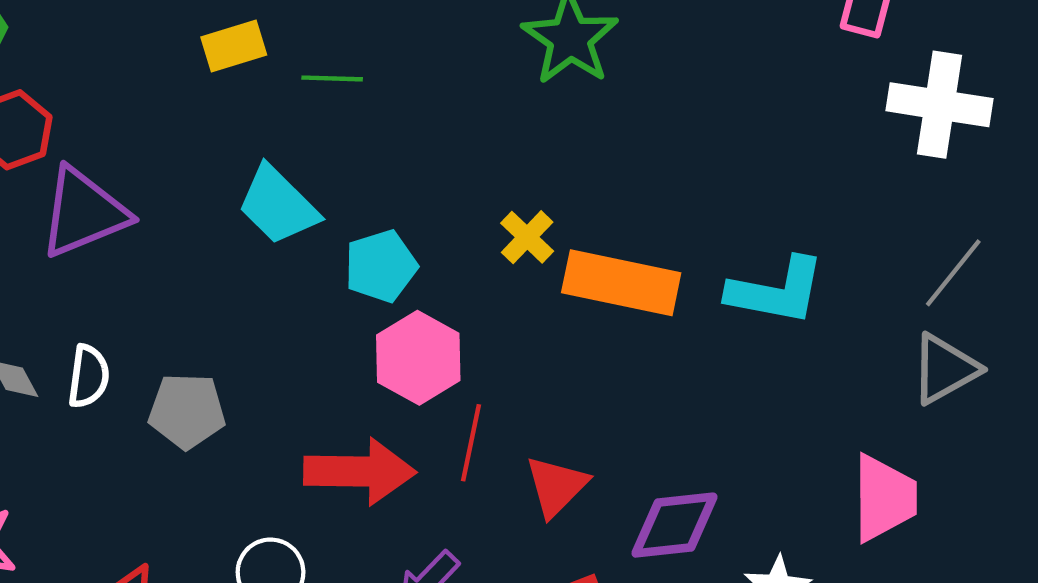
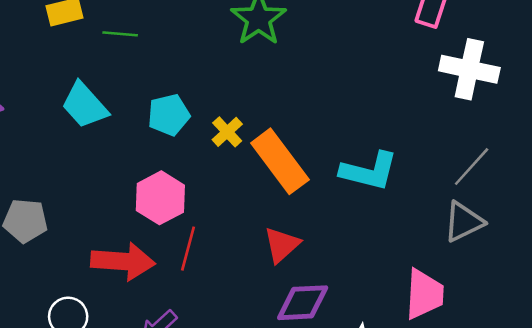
cyan pentagon: (381, 266) -> (169, 115), moved
orange rectangle: (621, 283) -> (280, 161), turned 38
red triangle: (556, 486) -> (282, 245), moved

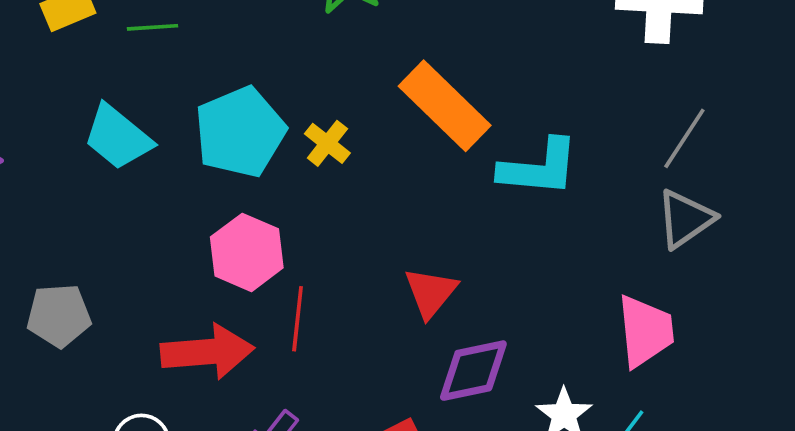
cyan pentagon: (169, 115) -> (240, 132), size x1.5
orange rectangle: (280, 161) -> (445, 106), moved

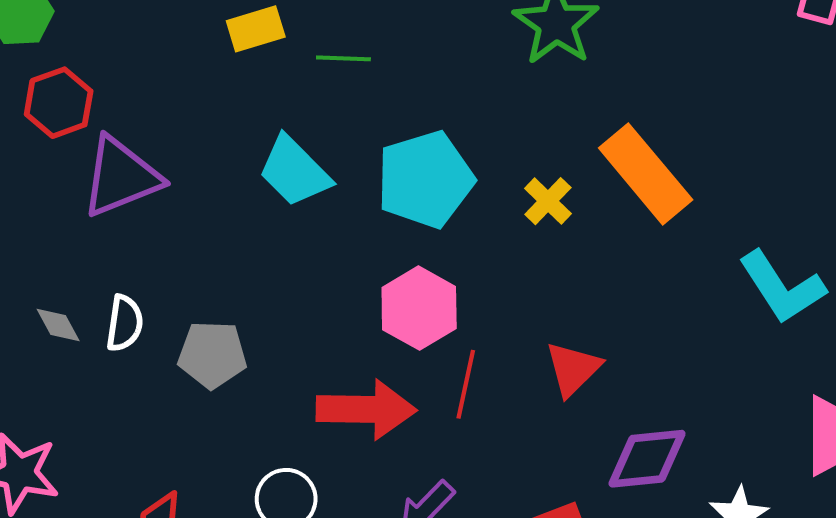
yellow cross: (327, 143) -> (548, 201), moved
cyan L-shape: (539, 168) -> (782, 287), moved, turned 46
red triangle: (431, 292) -> (573, 369), moved

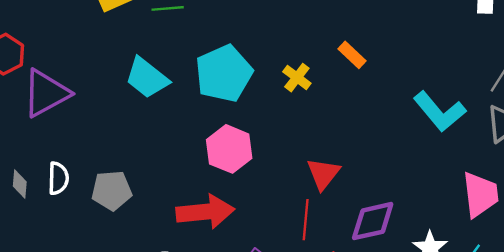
orange rectangle: (646, 174) -> (352, 55), size x0.5
gray diamond: (58, 325) -> (20, 184), turned 40
red line: (466, 384) -> (306, 220), moved

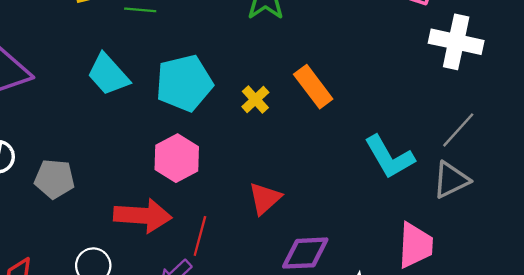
orange rectangle: (352, 55) -> (313, 87), size x1.5
red line: (306, 220) -> (200, 236), moved

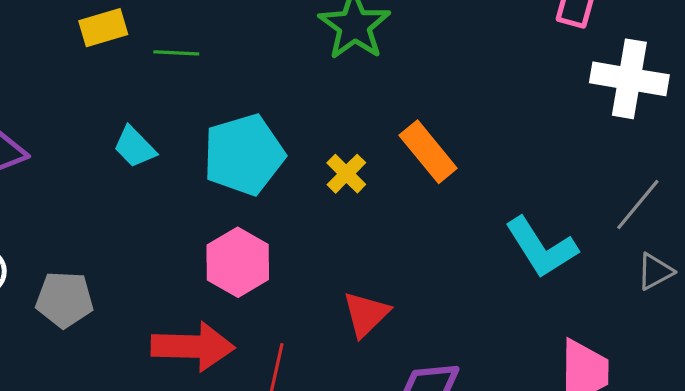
cyan trapezoid: (108, 74) -> (135, 147), size x0.7
gray triangle: (451, 180) -> (655, 271), moved, size x0.7

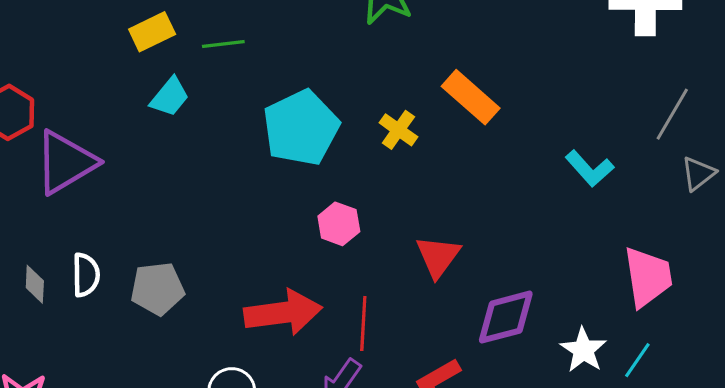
cyan trapezoid: (135, 147) -> (170, 97), moved, turned -87
cyan L-shape: (541, 247) -> (590, 168), size x0.7
pink hexagon: (238, 262) -> (339, 224), moved, size x0.7

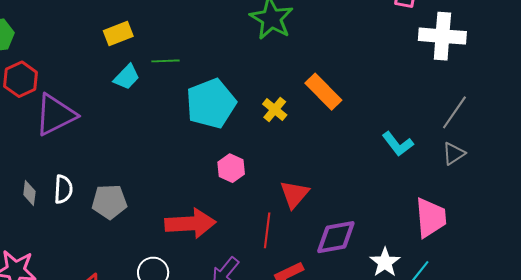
green line: (223, 44) -> (166, 61), moved
gray triangle: (698, 173) -> (454, 154), moved
red line: (363, 323) -> (267, 230), moved

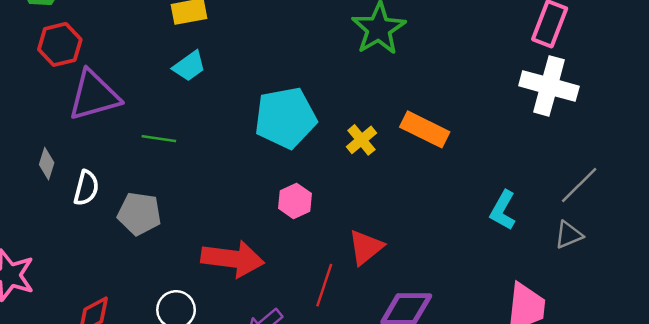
white cross: (442, 36) -> (549, 86), moved
green line: (166, 61) -> (159, 139), moved
orange rectangle: (323, 92) -> (425, 129), turned -30
cyan L-shape: (398, 144) -> (503, 210), turned 56
gray diamond: (29, 193) -> (47, 164), moved

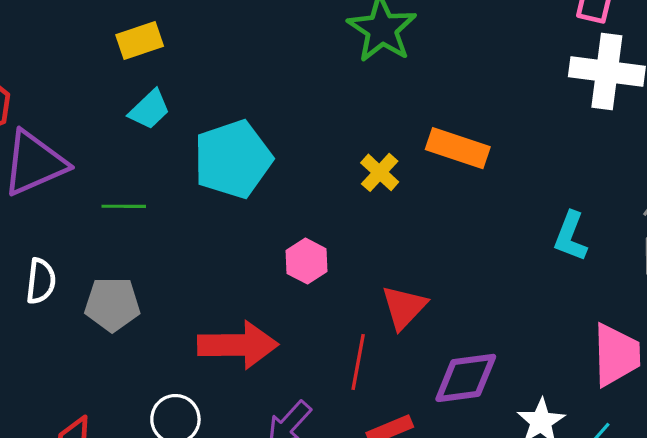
cyan pentagon: (286, 118) -> (233, 159), moved

